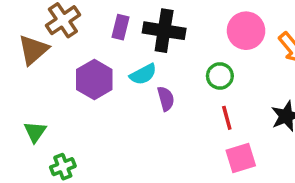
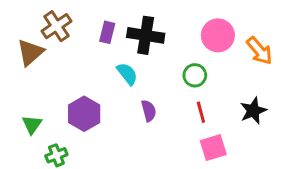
cyan semicircle: (143, 74) -> (127, 74), turned -100
purple hexagon: (94, 79) -> (84, 114), moved
purple semicircle: (166, 99) -> (149, 111), moved

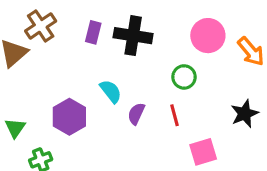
cyan semicircle: (127, 74) -> (111, 91), moved
purple semicircle: (149, 111) -> (136, 114), turned -140
red line: (201, 112) -> (174, 115), moved

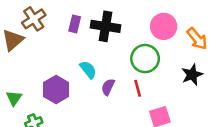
green circle: (184, 77) -> (145, 59), size x1.5
black star: (245, 114) -> (192, 75), moved

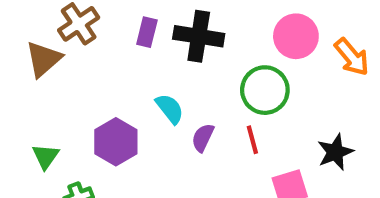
black star: (192, 75) -> (335, 152), moved

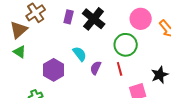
black cross: (199, 36) -> (94, 19), turned 30
green triangle: (46, 156) -> (20, 52), moved, turned -32

